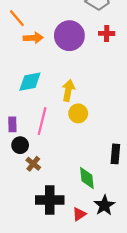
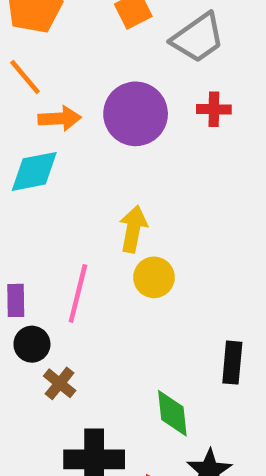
cyan diamond: (30, 82) -> (34, 171), moved

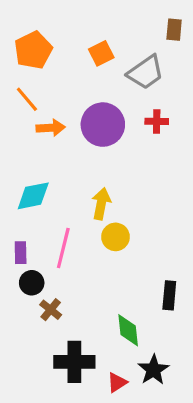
cyan diamond: (34, 171) -> (33, 196), moved

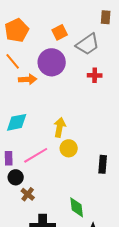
purple circle: (103, 125) -> (52, 62), moved
pink line: (63, 248) -> (36, 155), turned 45
black rectangle: (169, 295) -> (103, 164), moved

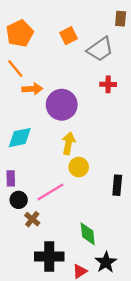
purple circle: (52, 62) -> (62, 105), moved
pink line: (36, 155) -> (50, 192), moved

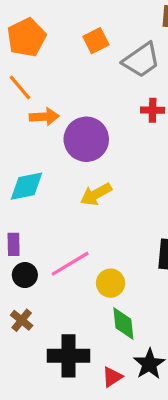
yellow arrow: (68, 143) -> (96, 194), turned -130
yellow circle: (79, 167) -> (111, 283), moved
brown cross: (32, 219) -> (22, 320), moved

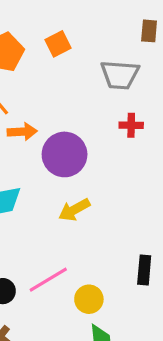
orange square: (96, 41) -> (58, 44), moved
gray trapezoid: (141, 60) -> (120, 75), turned 39

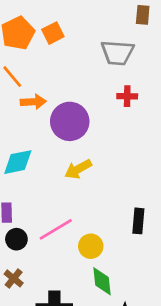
orange square: (58, 44) -> (53, 33), moved

